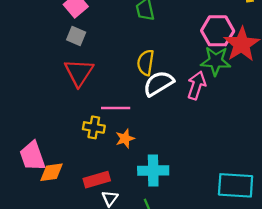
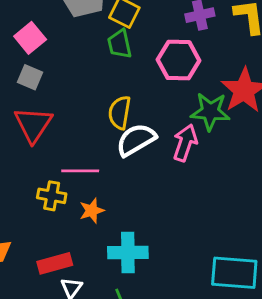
pink hexagon: (218, 31) -> (179, 60), moved

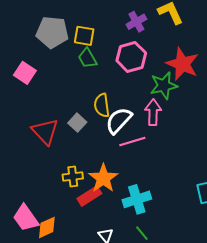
gray square: (30, 77) -> (77, 123), moved, turned 36
pink line: (80, 171) -> (132, 142), moved
orange star: (92, 211) -> (103, 178), size x1.6
red rectangle: (55, 263) -> (89, 196), moved

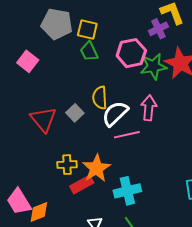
purple cross: (136, 22) -> (158, 29), moved
green star: (164, 86) -> (153, 66), moved

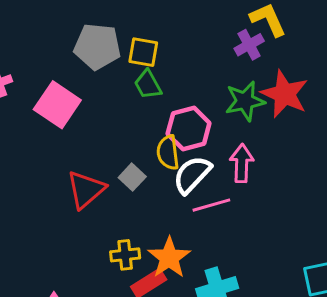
pink hexagon: (131, 53) -> (189, 129), moved
pink square: (28, 61) -> (57, 105), size x1.4
red triangle: (43, 119) -> (86, 190), turned 32

